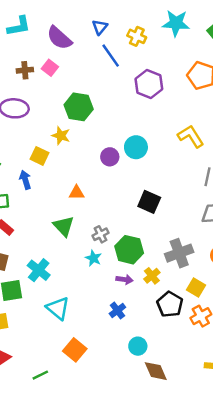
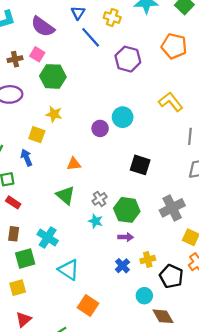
green hexagon: (79, 107) -> (53, 76), moved
yellow cross: (152, 276) -> (148, 260), moved, turned 32
black pentagon: (170, 304) -> (171, 276), moved

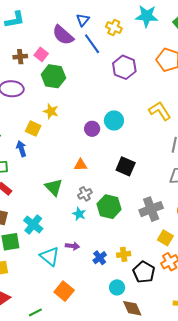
purple semicircle: (43, 27) -> (63, 35), moved
orange triangle: (74, 164) -> (81, 165), moved
purple arrow: (126, 237) -> (73, 246), moved

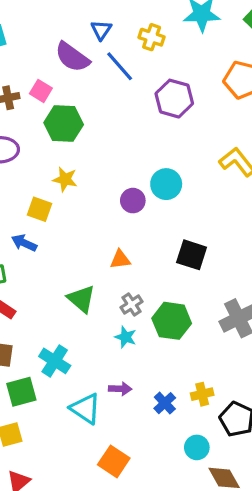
blue arrow: (21, 149) -> (24, 243), turned -42

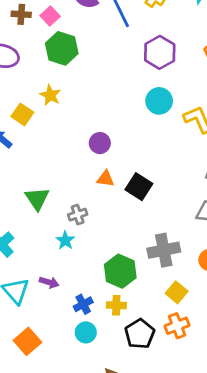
cyan circle: (166, 184) -> (159, 101), moved
purple circle: (133, 201) -> (100, 143), moved
orange triangle: (120, 259) -> (105, 179), moved
green hexagon: (172, 321) -> (120, 271), moved
cyan circle: (197, 447) -> (86, 332), moved

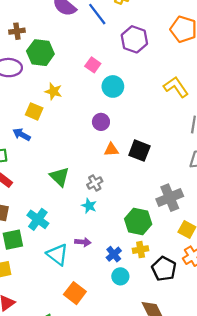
pink square: (50, 16) -> (93, 65), moved
green hexagon: (62, 48) -> (40, 53), moved
cyan circle: (159, 101) -> (113, 86), moved

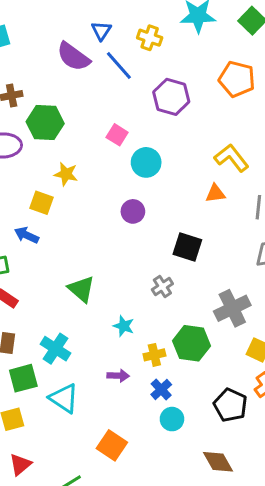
orange triangle: (111, 150) -> (215, 193), moved
gray cross: (95, 183) -> (162, 287), moved
yellow cross: (141, 250) -> (154, 355), moved
cyan triangle: (57, 254) -> (64, 398), moved

